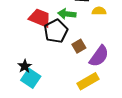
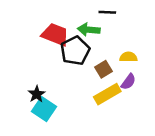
yellow semicircle: (99, 11) -> (128, 57), moved
purple semicircle: (99, 56) -> (128, 82), size x0.6
yellow rectangle: (88, 81) -> (107, 94), moved

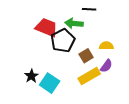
cyan square: (44, 109) -> (50, 83), moved

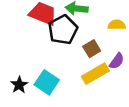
yellow semicircle: (106, 46) -> (117, 25), moved
black star: (31, 76) -> (19, 85), moved

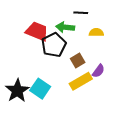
yellow semicircle: (117, 25) -> (96, 32), moved
black star: (19, 85) -> (17, 91), size x1.6

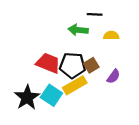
red trapezoid: (37, 31) -> (48, 63), moved
black pentagon: (54, 45) -> (72, 65), moved, turned 30
yellow rectangle: (81, 81) -> (75, 85), moved

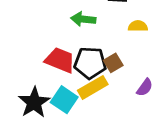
green arrow: (78, 30) -> (83, 19), moved
purple semicircle: (113, 76) -> (145, 87), moved

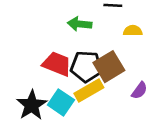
brown square: (113, 63) -> (109, 67), size x1.6

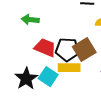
green arrow: (80, 24) -> (30, 20), moved
yellow rectangle: (89, 90) -> (69, 68), turned 30

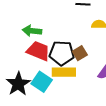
green arrow: (30, 20) -> (32, 31), moved
brown square: (84, 50) -> (80, 53), size x0.6

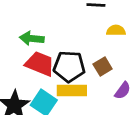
brown square: (80, 53) -> (103, 66), moved

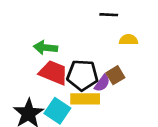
purple semicircle: (123, 91) -> (102, 83), moved

